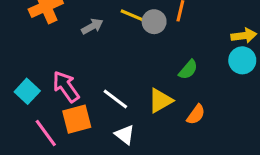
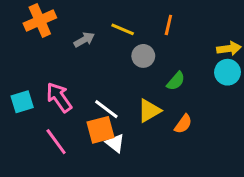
gray circle: (154, 22) -> (143, 56), moved
cyan square: (27, 91) -> (22, 102), turned 30
orange square: (77, 119) -> (100, 130), moved
pink line: (46, 133) -> (56, 142), moved

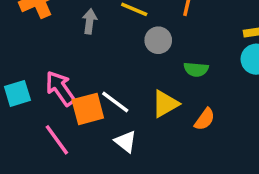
gray arrow: (84, 40) -> (90, 21), turned -54
green semicircle: (176, 81) -> (196, 69), turned 54
orange square: (100, 130) -> (88, 109), moved

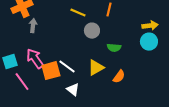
gray arrow: (90, 21) -> (33, 26), moved
pink line: (57, 140) -> (22, 82), moved

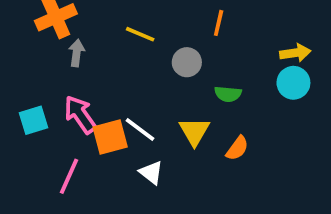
yellow line: (78, 13) -> (140, 34), moved
yellow triangle: (96, 68) -> (194, 131), turned -30
pink line: (22, 82) -> (69, 176), moved, turned 60

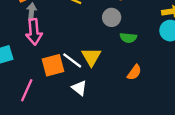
gray circle: (187, 62) -> (112, 17), moved
pink arrow: (80, 115) -> (34, 32), moved, turned -150
yellow triangle: (194, 131) -> (91, 57), moved

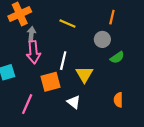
green semicircle: (128, 38) -> (117, 57), turned -40
white line: (72, 60) -> (63, 61), moved, turned 66
orange semicircle: (134, 72) -> (118, 100), moved, turned 144

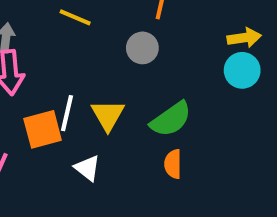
green semicircle: (117, 57) -> (171, 119), moved, size x1.5
white line: (63, 61) -> (67, 113), moved

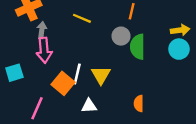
green semicircle: (171, 119) -> (138, 47), moved, turned 125
orange square: (43, 129) -> (63, 83), turned -35
white triangle: (87, 168) -> (89, 106), turned -42

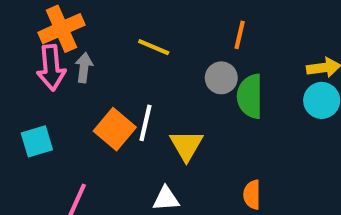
pink arrow: (44, 50) -> (51, 68), moved
white line: (77, 74) -> (145, 123), moved
orange square: (63, 83) -> (115, 129), moved

